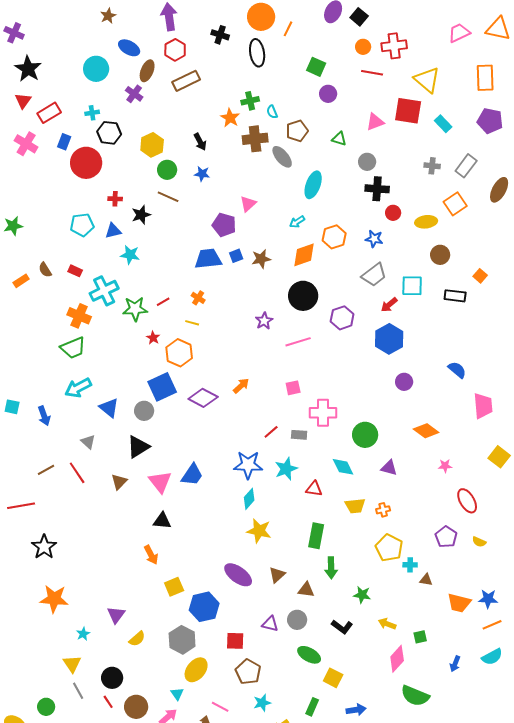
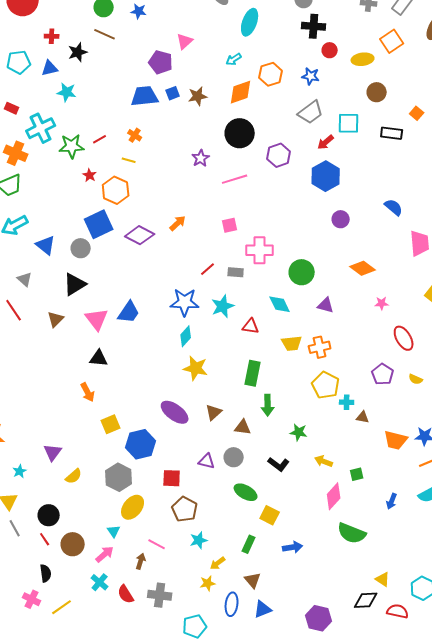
orange cross: (383, 510) -> (320, 347), size x1.5

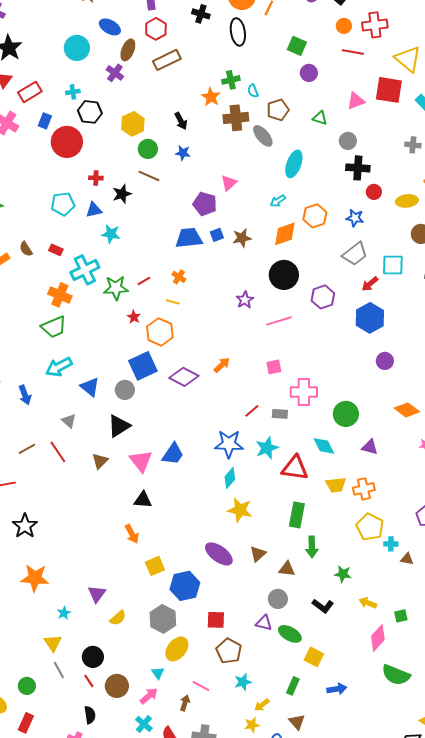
red triangle: (251, 326) -> (295, 468), size x1.6
purple triangle: (207, 461) -> (264, 623), moved

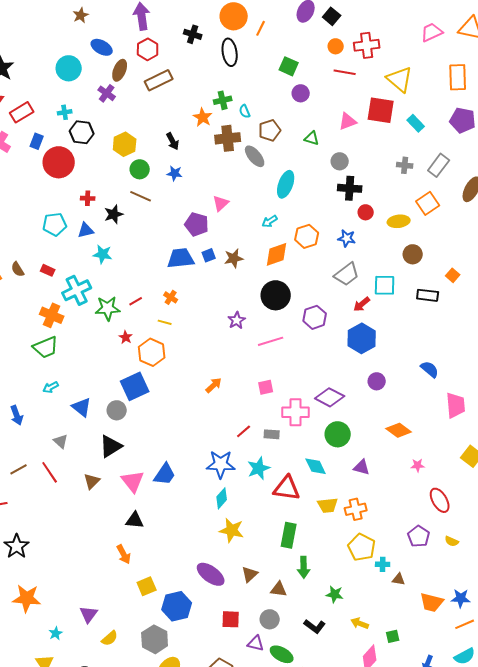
cyan arrow: (59, 367) -> (51, 387), size x0.6
purple diamond: (184, 377) -> (330, 397), moved
red square: (216, 620) -> (231, 619), moved

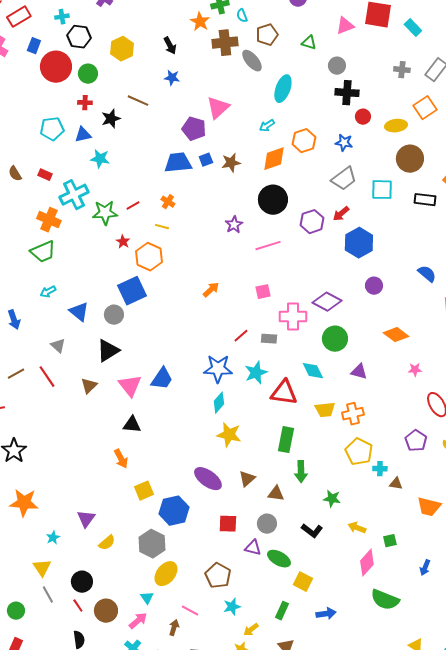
green circle: (140, 169) -> (88, 74), moved
pink triangle: (221, 203) -> (218, 108), size x1.4
brown circle: (413, 254) -> (410, 159), size x1.4
red arrow: (362, 304) -> (341, 214), moved

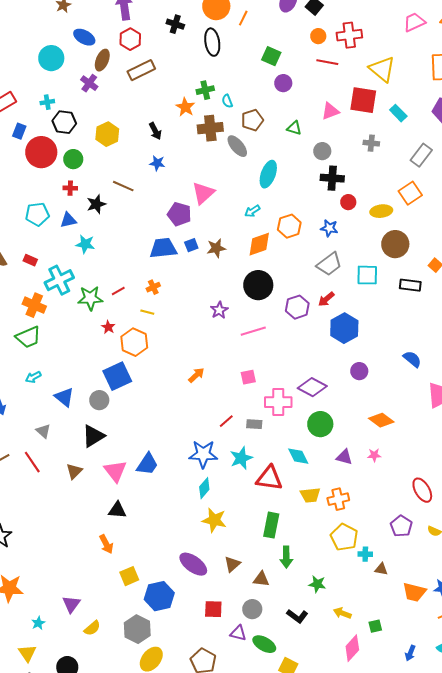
gray cross: (402, 70) -> (371, 143), moved
orange cross: (168, 202) -> (153, 287), turned 32
pink star: (415, 370) -> (374, 455), moved

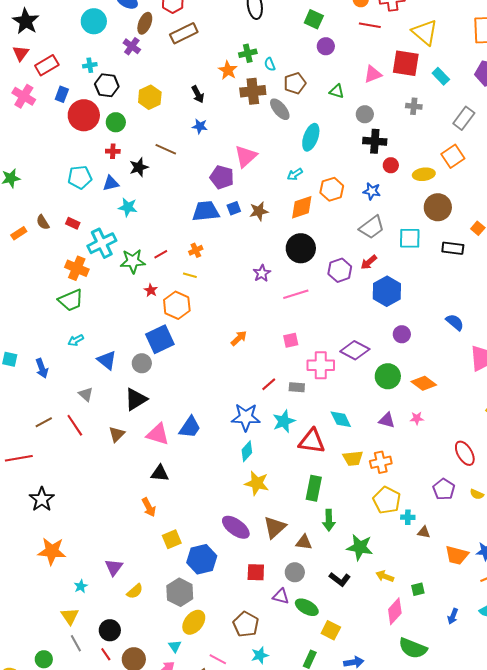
green circle: (320, 424) -> (388, 376), moved
pink triangle: (115, 471) -> (158, 434), turned -35
brown triangle: (232, 564) -> (275, 527), size x1.4
green star: (317, 584) -> (360, 547), size x1.5

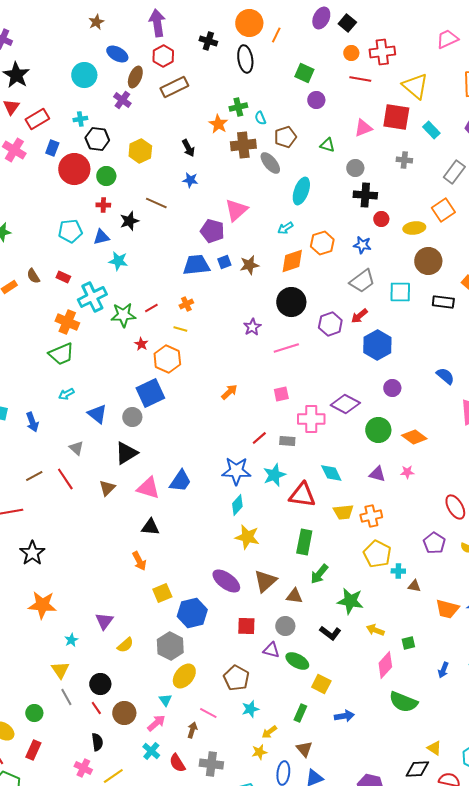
green arrow: (329, 520) -> (319, 574), turned 40

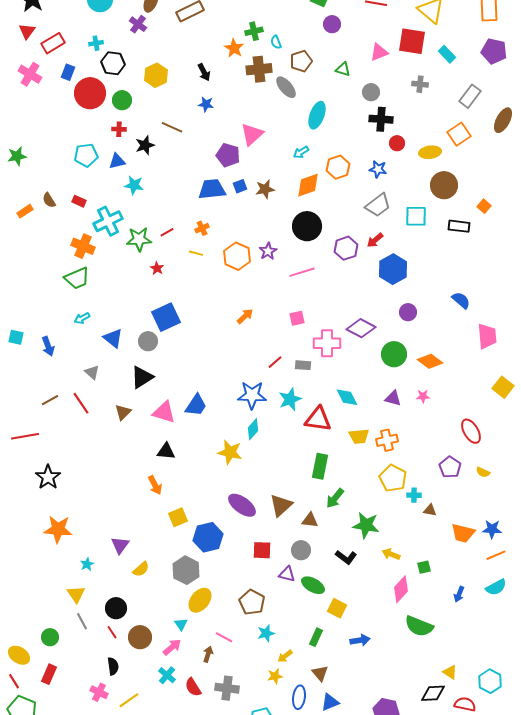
orange hexagon: (167, 359) -> (237, 256), moved
yellow star: (247, 537) -> (230, 452), moved

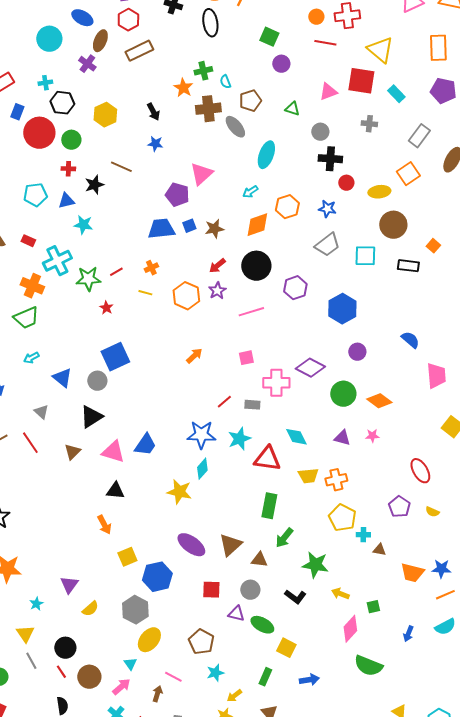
red arrow: (375, 240) -> (217, 266), moved

